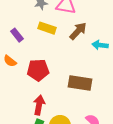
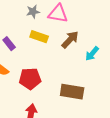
cyan arrow: (100, 45) -> (92, 54), turned -56

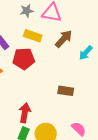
red pentagon: (30, 79) -> (24, 59), moved
brown rectangle: (72, 92) -> (66, 91), size x0.7

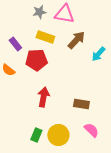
brown rectangle: (66, 91) -> (81, 104), moved
red arrow: (25, 113) -> (43, 97), moved

